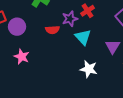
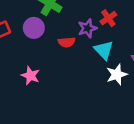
purple circle: (17, 27) -> (34, 28), moved
white star: (89, 69) -> (117, 75), moved, turned -30

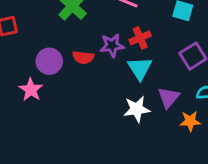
purple circle: (34, 28) -> (49, 61), moved
cyan triangle: (104, 50) -> (140, 68), moved

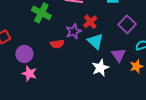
purple circle: (49, 61) -> (24, 54), moved

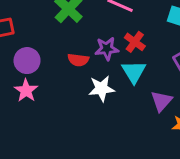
red cross: (90, 22) -> (135, 42), turned -32
white star: (100, 68) -> (101, 89), moved

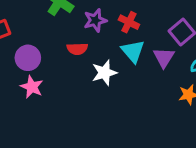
purple star: (107, 49) -> (95, 20), moved
purple triangle: (161, 101) -> (164, 57), moved

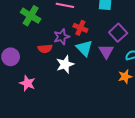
purple star: (95, 20) -> (62, 37), moved
pink star: (32, 87) -> (27, 83), moved

